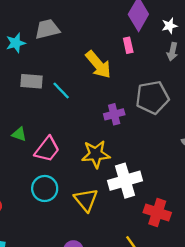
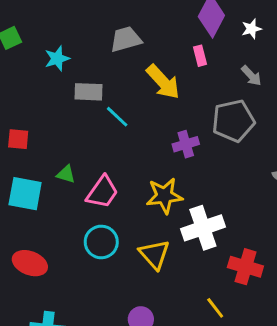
gray trapezoid: (47, 29) -> (126, 39), moved
gray arrow: (172, 52) -> (251, 76), moved, turned -54
gray rectangle: (31, 81) -> (88, 92), moved

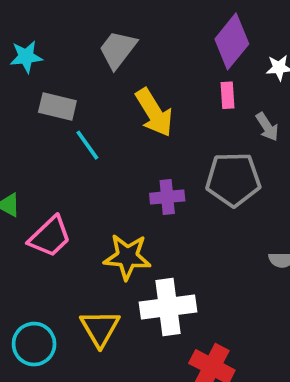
gray trapezoid: (126, 39) -> (118, 49), turned -48
pink rectangle: (200, 56) -> (228, 95), moved
cyan circle: (101, 242) -> (34, 344), moved

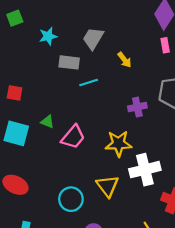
gray trapezoid: (118, 49) -> (93, 38), moved
yellow arrow: (154, 113) -> (125, 60), size x0.6
cyan line: (87, 145) -> (89, 83), turned -66

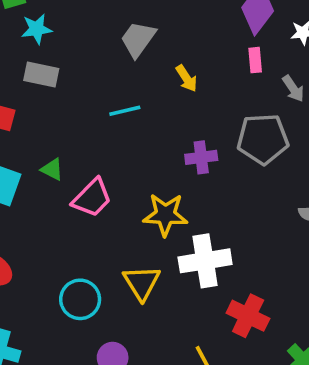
cyan star: (48, 36) -> (37, 29), moved
gray rectangle: (69, 62) -> (41, 75), moved

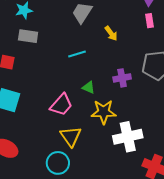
green triangle: (52, 169) -> (88, 87), moved
yellow triangle: (142, 283) -> (71, 136), moved

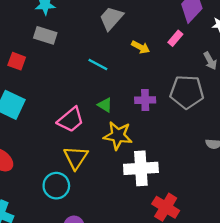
pink rectangle: (150, 21) -> (175, 38), moved, turned 40
yellow arrow: (111, 33) -> (141, 47), turned -35
cyan line: (77, 54) -> (98, 64), turned 36

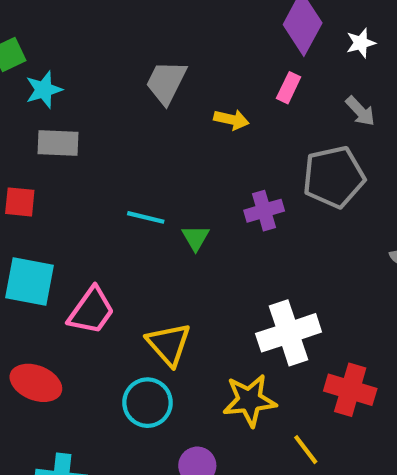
cyan line: (98, 64) -> (146, 217), moved
green triangle: (105, 105) -> (196, 238), turned 42
pink trapezoid: (71, 120) -> (91, 311), moved
yellow star: (118, 135) -> (249, 400), moved

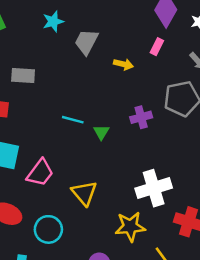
cyan star: (44, 90) -> (53, 21), moved
cyan circle: (147, 403) -> (48, 229), moved

